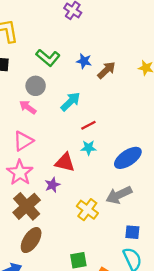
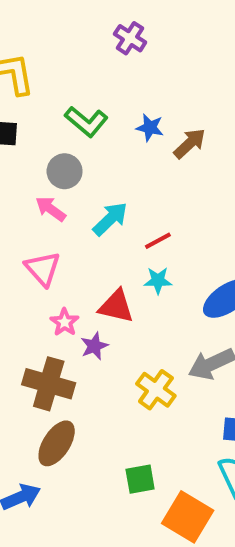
cyan arrow: (70, 102) -> (110, 219), moved
pink triangle: (23, 141) -> (43, 269), turned -40
pink star: (20, 173) -> (65, 322), moved, size x0.6
brown cross: (27, 206) -> (49, 384), turned -32

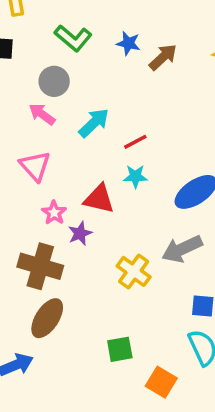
orange square: (188, 517) -> (161, 382), size x0.7

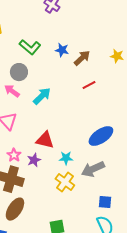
red line: (135, 142) -> (89, 85), moved
cyan star: (135, 176) -> (66, 158), moved
pink star: (54, 213) -> (14, 155), moved

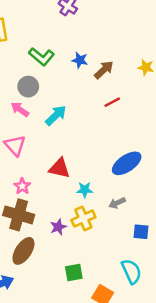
purple star: (34, 160) -> (58, 227), moved
gray arrow: (93, 169) -> (117, 203), size x0.6
yellow cross: (65, 182) -> (83, 219), turned 30
blue square: (105, 202) -> (141, 232), moved

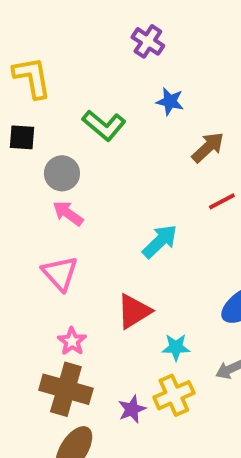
blue star: (80, 60) -> (170, 101), moved
gray circle: (28, 87) -> (62, 173), moved
cyan arrow: (56, 115) -> (160, 241), moved
red triangle: (59, 168) -> (134, 311), turned -45

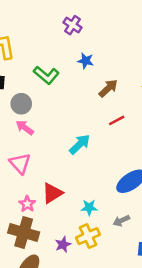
red triangle: (134, 311) -> (52, 193), moved

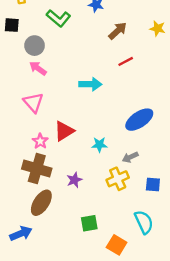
cyan arrow: (80, 144) -> (90, 84), turned 45
yellow cross: (88, 236) -> (118, 179), moved

